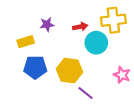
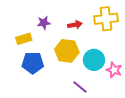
cyan circle: (96, 43) -> (94, 60), moved
yellow hexagon: (70, 71) -> (67, 51), moved

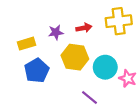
purple star: (44, 23) -> (56, 32), moved
blue pentagon: (33, 63) -> (37, 71), turned -30

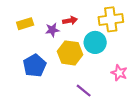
red arrow: (84, 28) -> (70, 21), moved
yellow rectangle: (27, 44) -> (25, 24), moved
cyan circle: (105, 67) -> (95, 42), moved

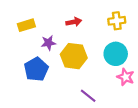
yellow cross: (111, 19) -> (117, 21), size x0.7
purple star: (52, 30) -> (48, 43), moved
cyan circle: (95, 42) -> (116, 54), moved

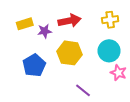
red arrow: (74, 22) -> (70, 21), size x1.5
purple star: (48, 43) -> (45, 31), moved

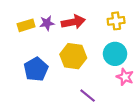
purple star: (45, 31) -> (47, 23), moved

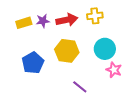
yellow cross: (116, 21) -> (95, 16), moved

